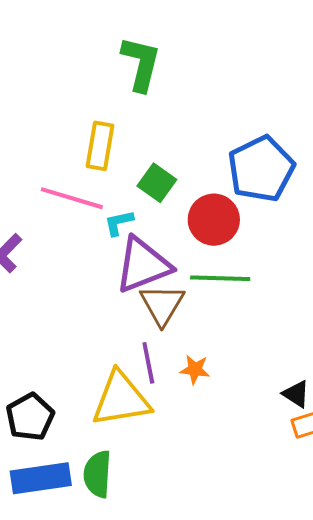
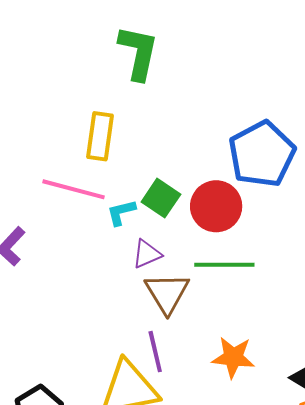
green square: (157, 183) -> (161, 198), moved
purple triangle: (143, 265) -> (147, 254), size x0.5
orange star: (195, 369) -> (233, 357), moved, size x1.4

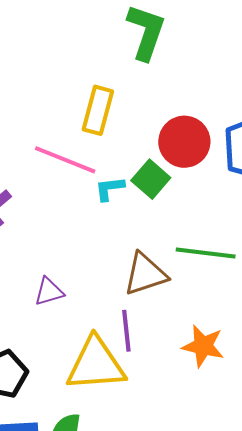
red circle: (216, 206) -> (184, 142), moved
purple triangle: (147, 254) -> (49, 292), moved
brown triangle: (167, 293) -> (145, 274), turned 36

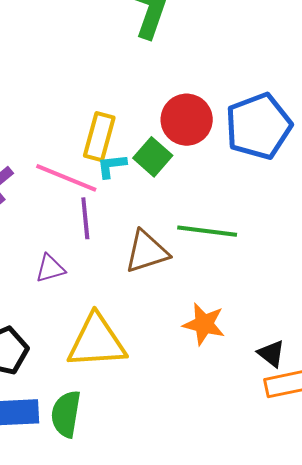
yellow rectangle: (98, 110) -> (99, 137), moved
pink line: (65, 160) -> (66, 178), moved
purple line: (126, 331) -> (85, 218), moved

